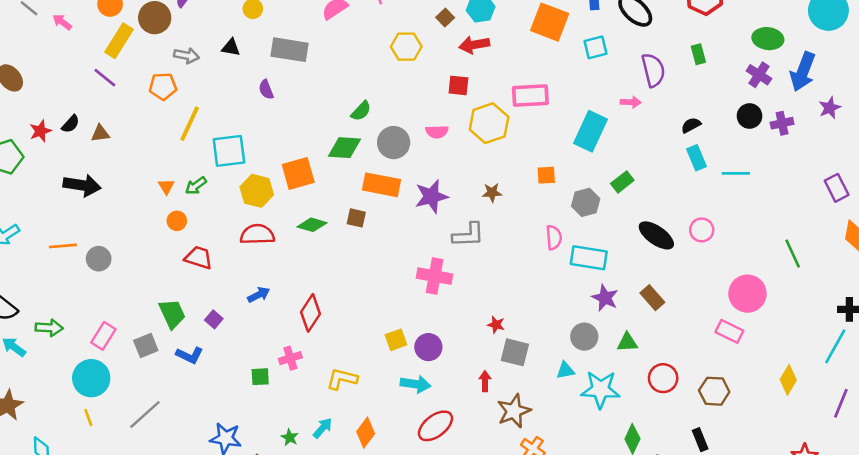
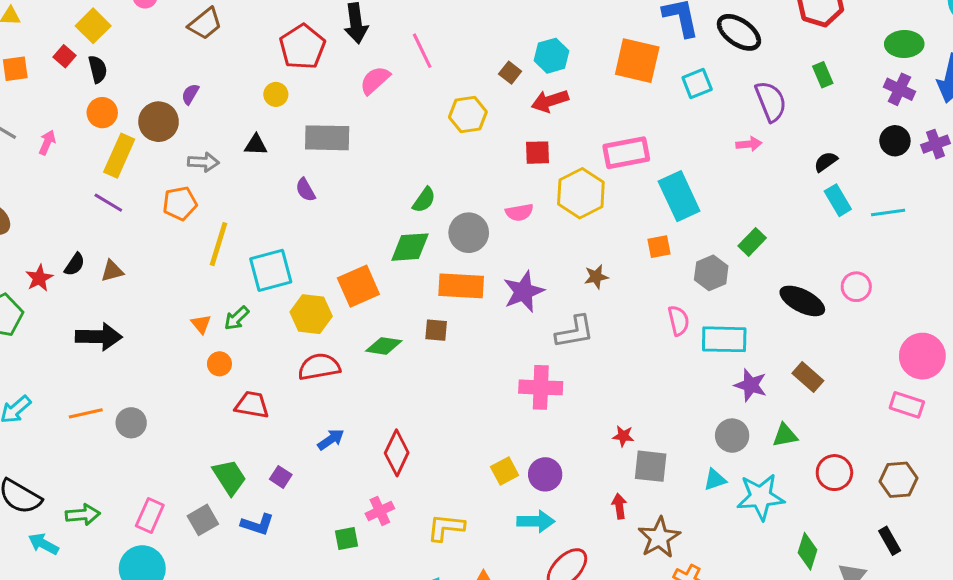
pink arrow: (62, 22) -> (47, 142), turned 84
cyan rectangle: (591, 131) -> (679, 196), moved, turned -42

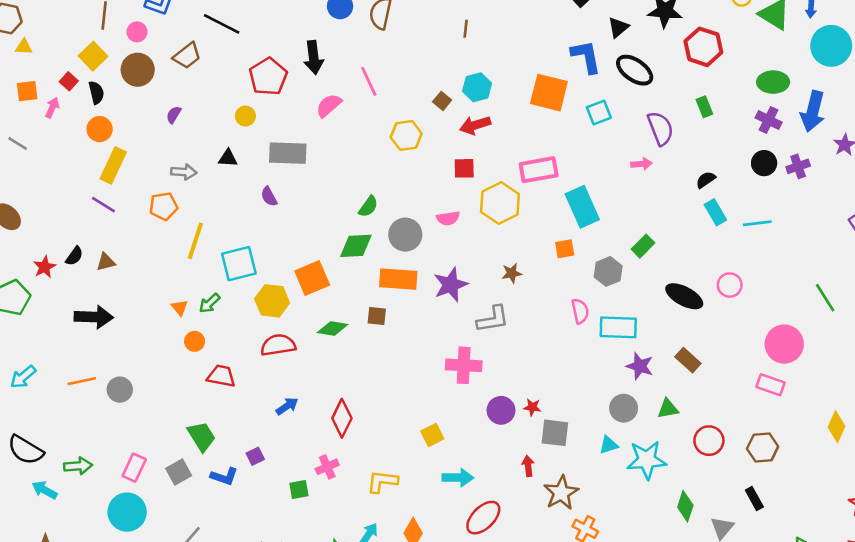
brown circle: (159, 122) -> (138, 70), moved
pink arrow: (47, 142) -> (52, 108), moved
purple circle: (545, 474) -> (501, 410), moved
purple square: (281, 477) -> (255, 456), moved, turned 30

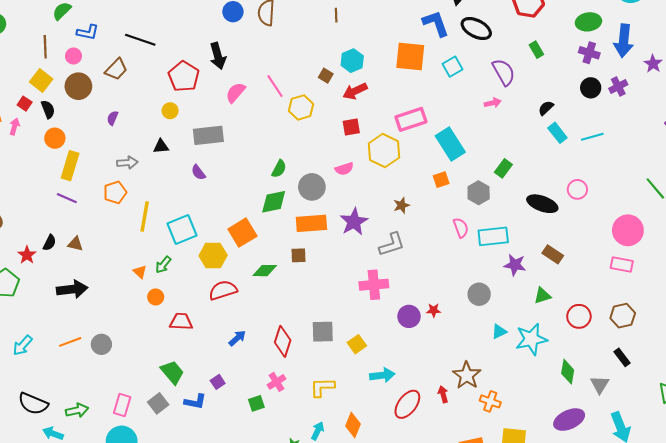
pink line: (369, 81) -> (275, 86), moved
brown triangle: (106, 262) -> (75, 244), turned 35
gray circle: (624, 408) -> (479, 294), moved
gray square: (555, 433) -> (323, 332), moved
red arrow: (528, 466) -> (443, 394), moved

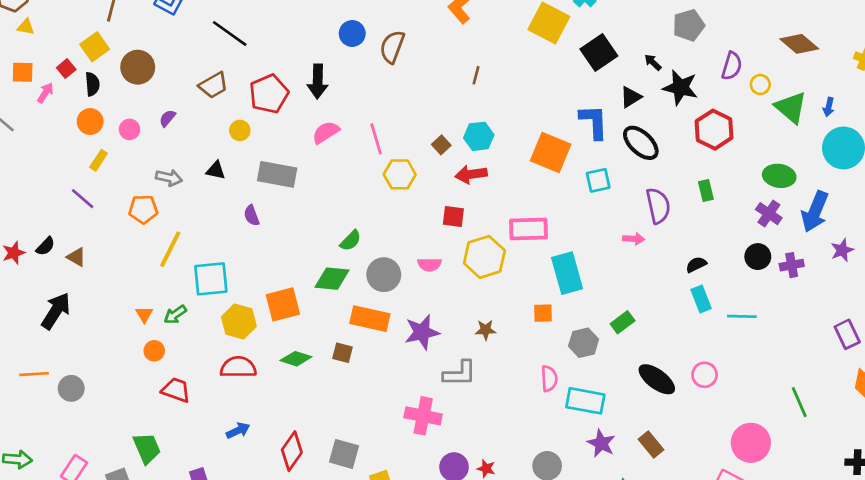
pink circle: (73, 56) -> (130, 129), moved
brown trapezoid: (116, 69) -> (213, 85), moved
yellow rectangle: (70, 166) -> (99, 160), size x0.6
black arrow: (72, 289) -> (56, 311), turned -68

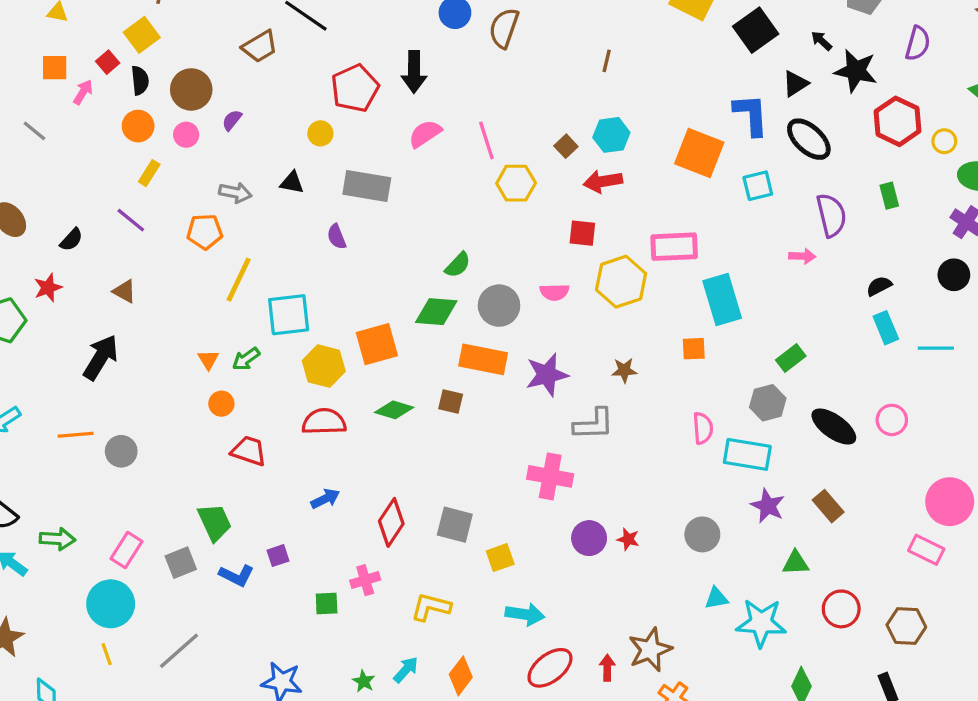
brown circle: (138, 67) -> (191, 89), moved
brown trapezoid: (213, 85) -> (260, 46), moved
yellow circle: (760, 85) -> (944, 141), moved
black semicircle: (45, 246) -> (71, 240), moved
gray hexagon: (584, 343) -> (768, 403), moved

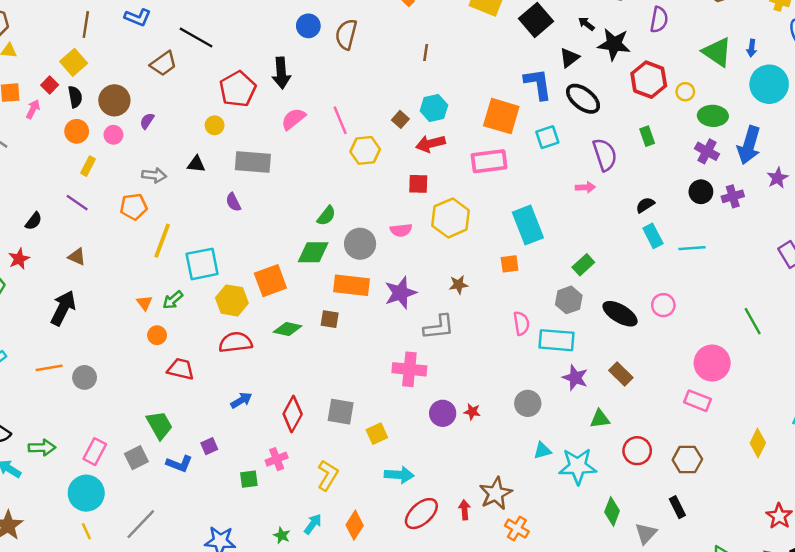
pink rectangle: (674, 247) -> (489, 161), moved
yellow L-shape: (431, 607) -> (328, 475), turned 112

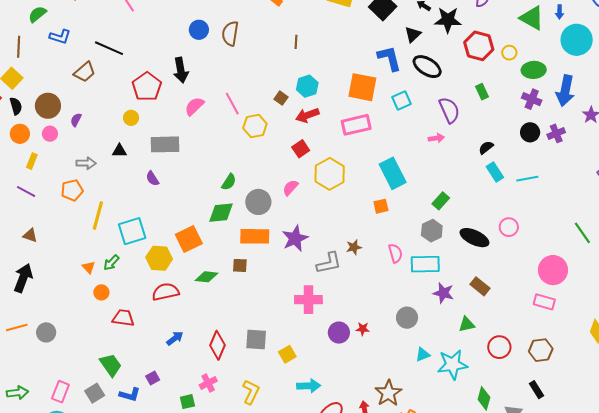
red square: (418, 184) -> (301, 149), turned -30
pink semicircle: (401, 230) -> (290, 188), turned 144
brown star: (459, 285) -> (354, 247), moved

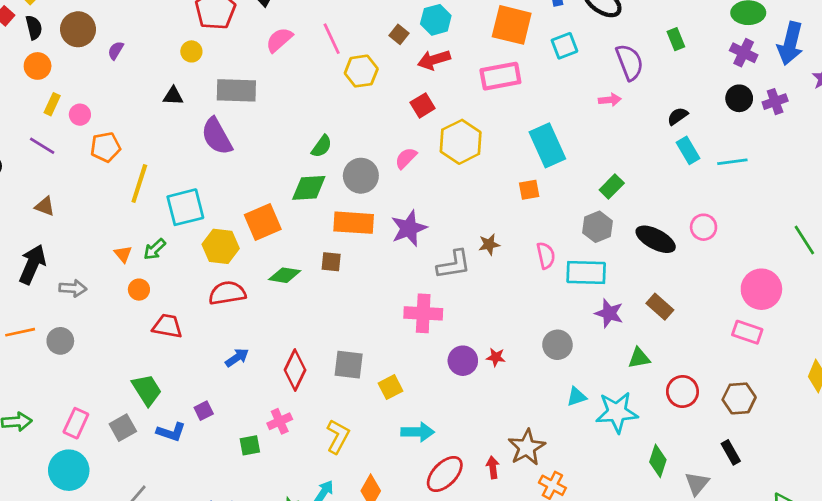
pink circle: (50, 134) -> (80, 115), moved
gray arrow: (86, 163) -> (73, 288), moved
purple semicircle: (152, 178) -> (217, 136), size x1.8

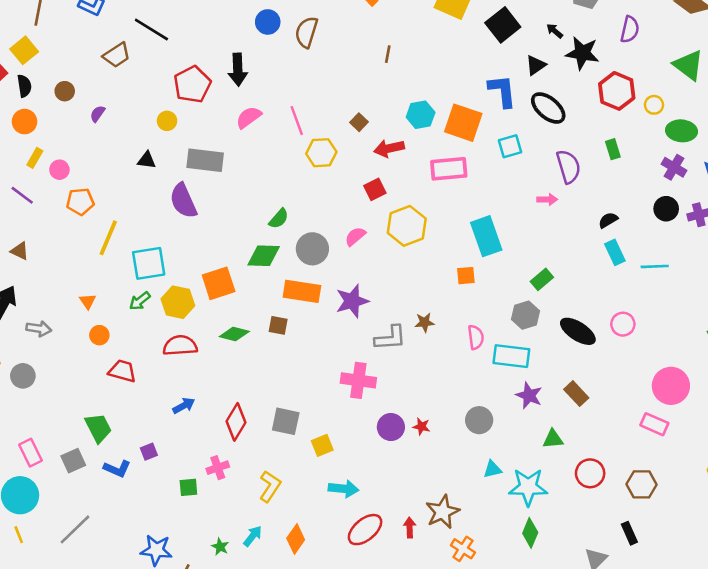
cyan hexagon: (436, 20) -> (421, 115), moved
brown circle: (78, 29) -> (65, 91), size x0.6
green arrow: (155, 249) -> (140, 301), moved
pink rectangle: (76, 423) -> (30, 453), turned -56
green diamond: (658, 461) -> (530, 533), moved

